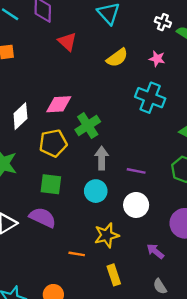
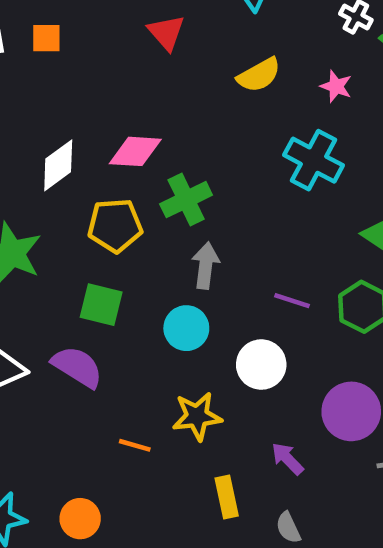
purple line: (136, 171) -> (292, 301), moved
yellow rectangle: (114, 275) -> (227, 497), moved

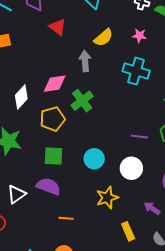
gray arrow: (206, 266) -> (85, 61), moved
orange line: (135, 445) -> (66, 218), moved

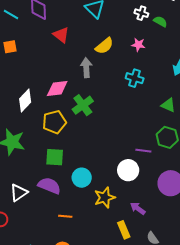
cyan cross: (136, 71) -> (135, 78), size x0.7
purple line: (139, 137) -> (143, 151), moved
cyan circle: (94, 159) -> (82, 178), moved
purple arrow: (152, 208) -> (138, 208), moved

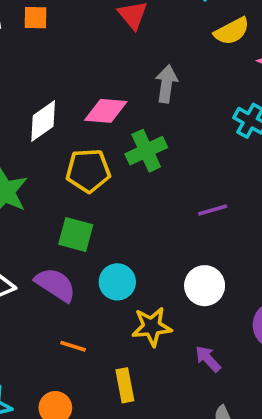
yellow semicircle: (104, 46) -> (232, 31), moved
purple line: (143, 151) -> (213, 210), moved, turned -35
yellow rectangle: (124, 230) -> (125, 385), moved

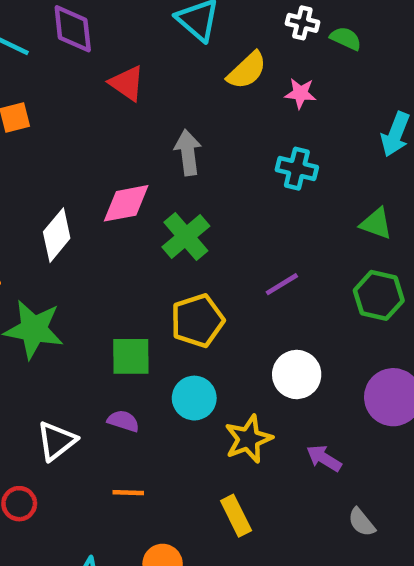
yellow pentagon: (88, 171) -> (197, 321), moved
purple semicircle: (55, 285) -> (123, 421), size x0.6
orange line: (73, 346) -> (128, 493), moved

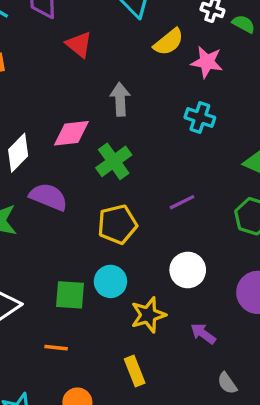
pink star: (300, 93) -> (207, 62), size x1.4
green square: (131, 356) -> (70, 295), moved
purple semicircle: (123, 421) -> (48, 197), moved, size x1.6

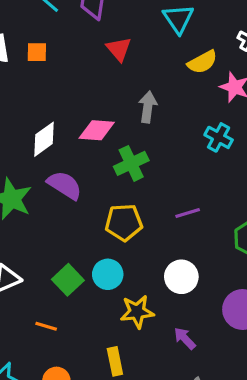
green square: (70, 295) -> (68, 280), turned 32

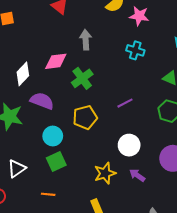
cyan circle: (108, 274) -> (53, 136), moved
green square: (68, 280) -> (56, 161), turned 30
purple arrow: (185, 338) -> (137, 175), moved

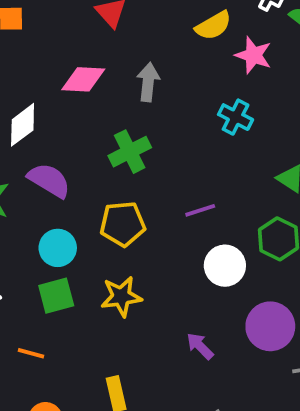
pink diamond: (56, 61) -> (83, 79), moved
white circle: (129, 145) -> (225, 266), moved
yellow star: (105, 173) -> (121, 296), moved

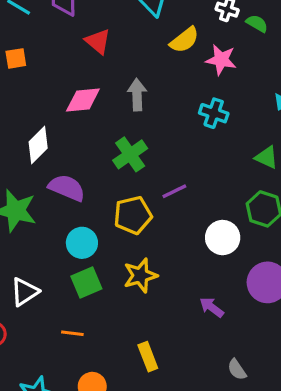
purple line: (200, 210) -> (174, 191), moved

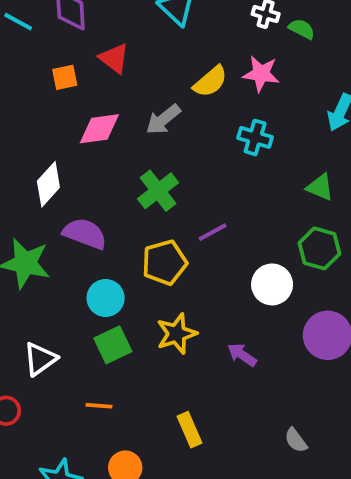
yellow semicircle: (184, 40) -> (210, 82), moved
orange square: (16, 58) -> (65, 77), moved
gray arrow: (137, 95) -> (163, 119), turned -124
purple arrow: (212, 307) -> (242, 355), moved

